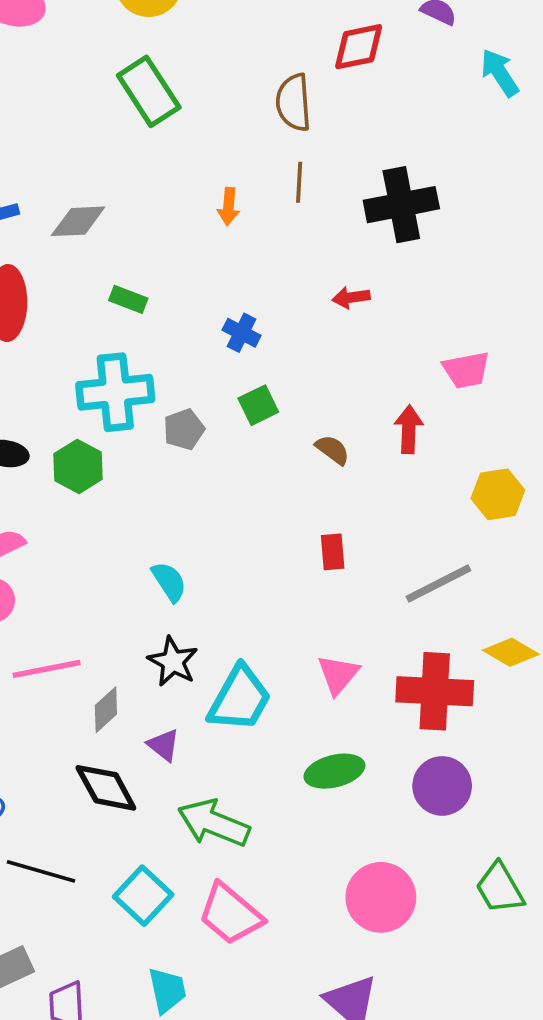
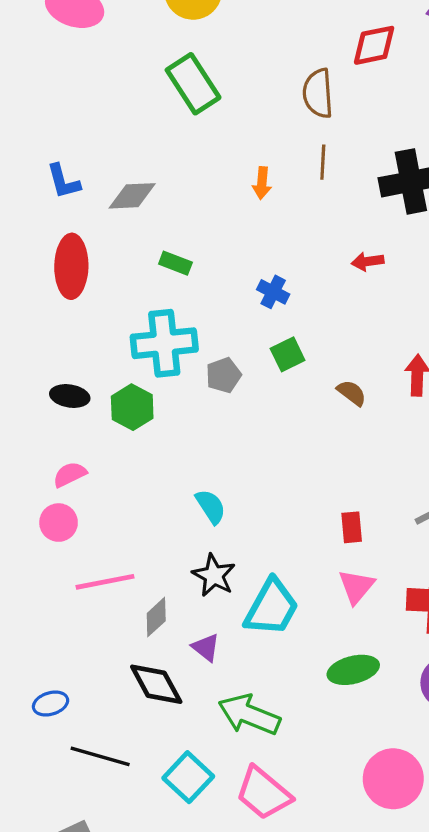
red rectangle: (333, 552) -> (352, 527), moved

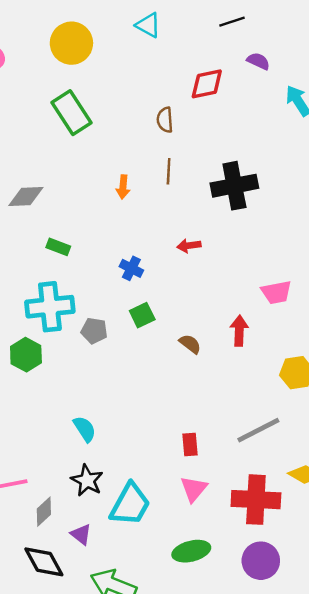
brown semicircle: (318, 93) -> (165, 120), size x0.7
red arrow: (368, 261) -> (189, 246), moved
gray pentagon: (223, 375) -> (94, 331), turned 30

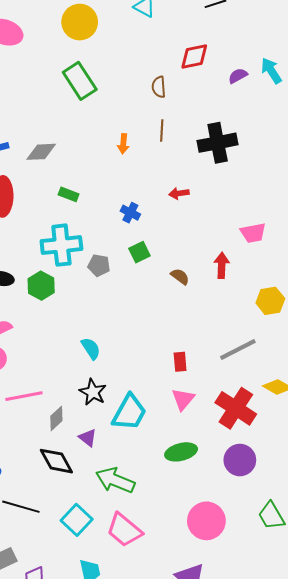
purple semicircle: (258, 61) -> (238, 76), moved, turned -54
red cross: (256, 500) -> (236, 408), turned 30

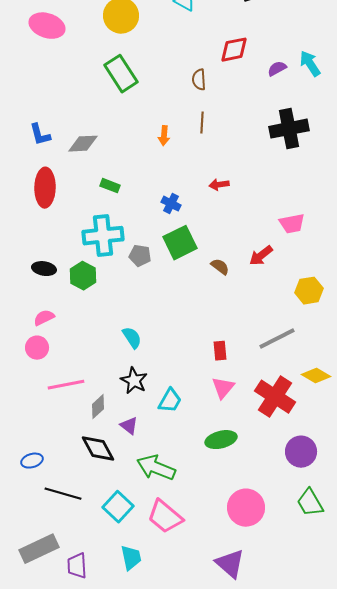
black cross: (218, 143) -> (289, 129), moved
green square: (139, 252) -> (180, 243), size x1.6
red arrow: (222, 265) -> (261, 256), turned -130
cyan trapezoid: (129, 412) -> (170, 401), size x0.7
purple circle: (240, 460) -> (301, 452), moved

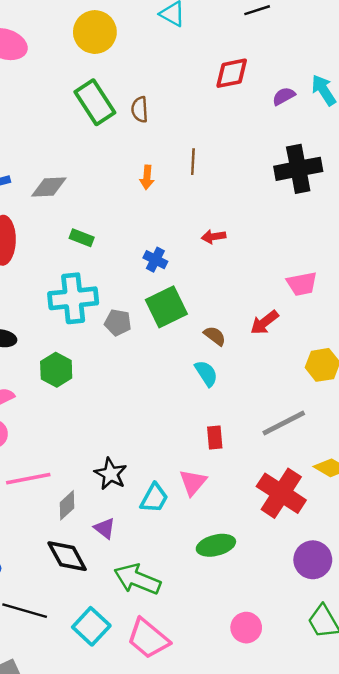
brown semicircle: (199, 80) -> (140, 109), moved
green hexagon: (83, 276) -> (56, 370), moved
cyan semicircle: (132, 338) -> (206, 373), moved
pink triangle: (223, 388) -> (193, 482), moved
pink circle: (246, 508) -> (246, 628), size x0.7

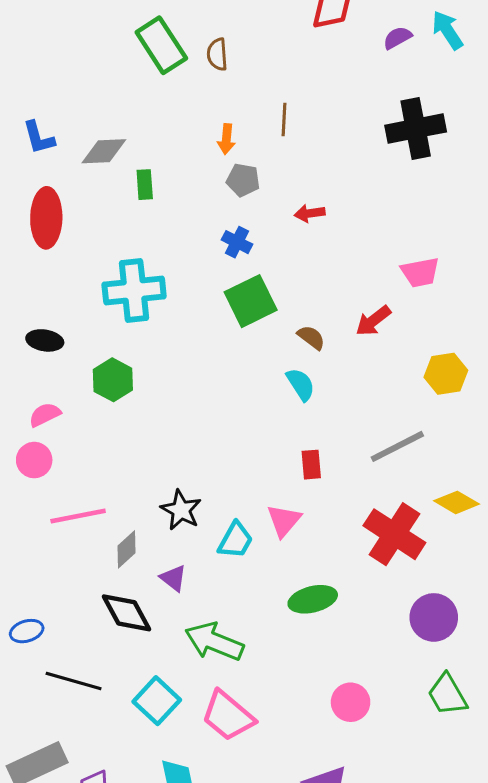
green rectangle: (82, 238) -> (145, 185), moved, turned 65
gray pentagon: (118, 323) -> (243, 180), moved

